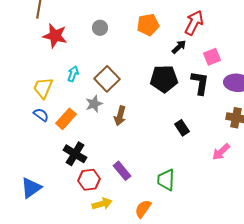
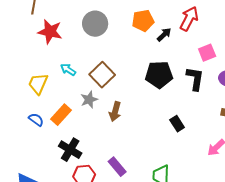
gray circle: (100, 28) -> (95, 24), size x1.6
black arrow: (179, 47) -> (164, 35), moved
cyan arrow: (73, 74) -> (68, 70), turned -77
blue semicircle: (41, 115) -> (36, 120), moved

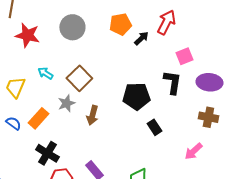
black pentagon: (159, 75) -> (136, 96), moved

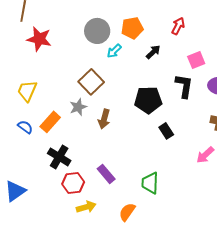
red arrow: (166, 22) -> (178, 26), size x0.7
gray circle: (72, 27) -> (97, 31), moved
black arrow: (141, 38) -> (153, 52), moved
cyan arrow: (45, 73) -> (114, 51), moved, turned -77

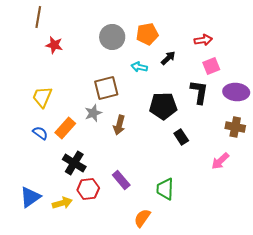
red arrow: (178, 26) -> (203, 40), moved, turned 54
red star: (39, 39) -> (54, 45), size x0.7
cyan arrow: (114, 51) -> (139, 67), moved, turned 56
brown square: (91, 82) -> (106, 88), turned 30
yellow arrow: (86, 207) -> (62, 203), moved

